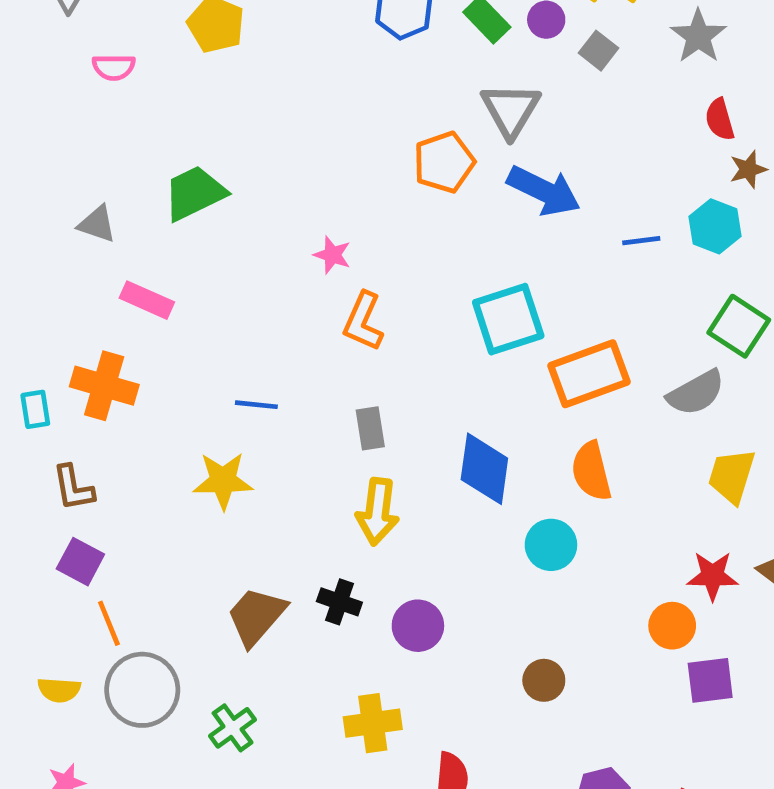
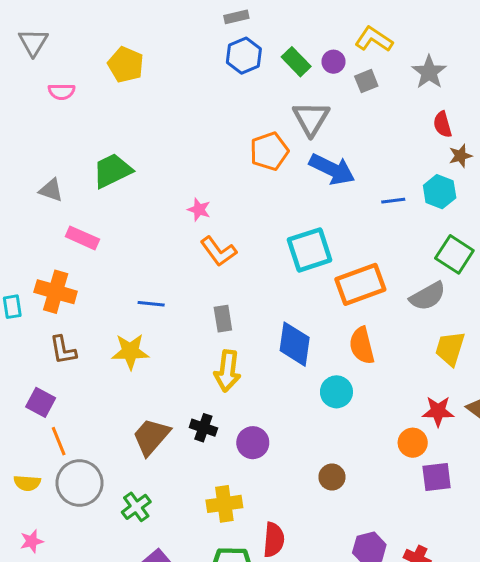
gray square: (599, 51) -> (366, 81), turned 30
orange L-shape: (363, 321) -> (218, 251), turned -60
brown L-shape: (73, 488) -> (63, 350), moved

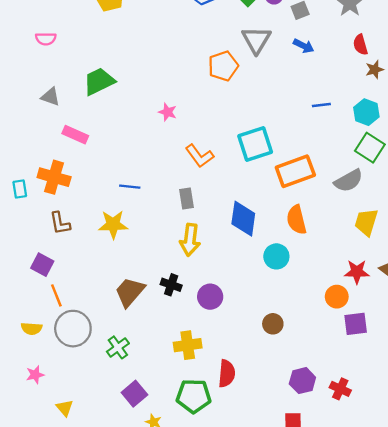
pink semicircle: (62, 92) -> (46, 39), moved
blue arrow: (332, 169) -> (304, 46), moved, size x0.6
cyan hexagon: (440, 192) -> (366, 112), moved
orange L-shape: (218, 251) -> (200, 156), moved

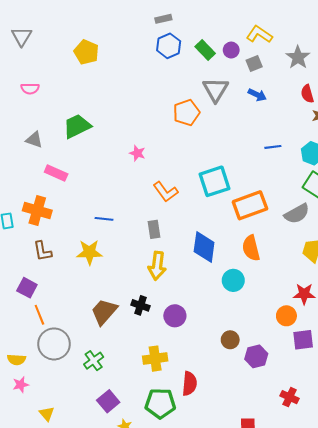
yellow semicircle: (32, 329) -> (16, 360), moved
purple hexagon: (302, 381) -> (256, 356), moved

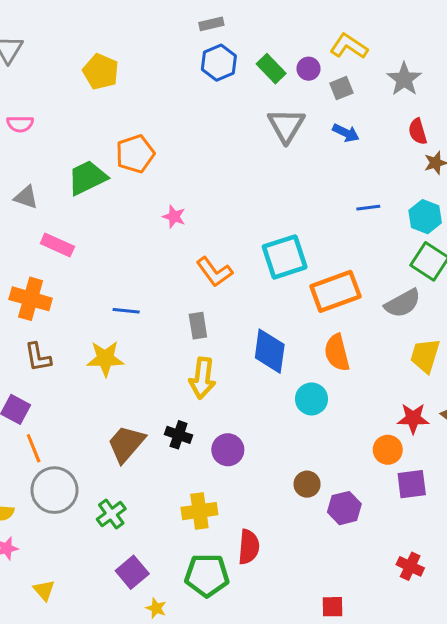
orange pentagon: (186, 113) -> (135, 154), moved
red cross: (290, 397) -> (410, 566), moved

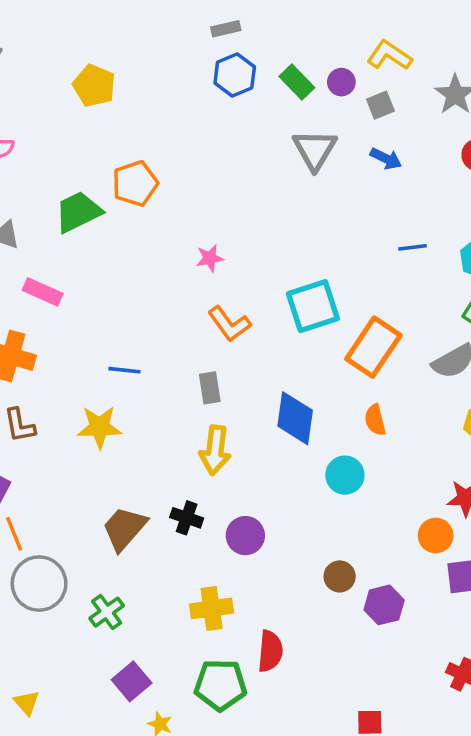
pink star: (174, 217) -> (210, 258), moved, turned -30
orange rectangle: (335, 291) -> (373, 347), turned -36
orange semicircle: (337, 353) -> (375, 420), size x0.7

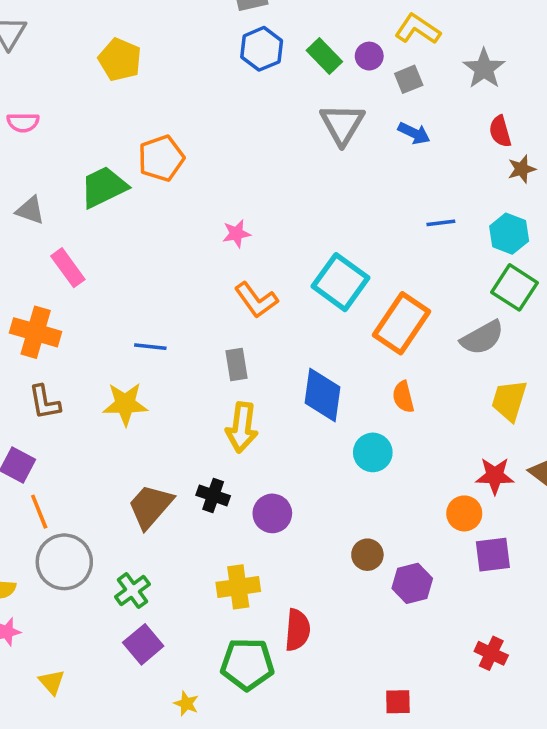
pink rectangle: (43, 292) -> (68, 268), turned 30
cyan square: (313, 306) -> (340, 282), turned -36
purple square: (132, 681) -> (143, 644), moved

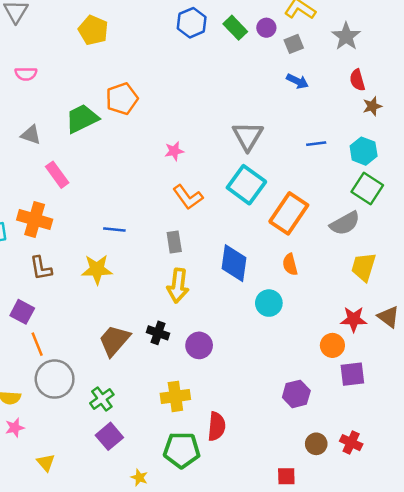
gray triangle: (342, 124) -> (248, 136), moved
brown circle: (367, 555) -> (316, 444), moved

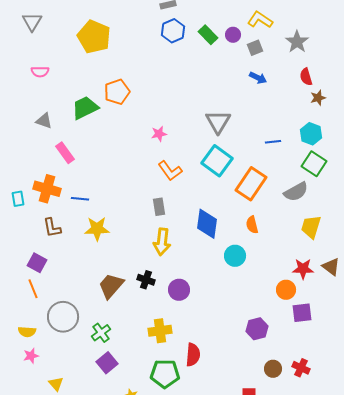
yellow pentagon: (93, 30) -> (94, 37), size x1.4
blue line: (316, 144) -> (273, 142), moved
blue line: (114, 230) -> (80, 199), moved
orange line: (37, 344) -> (33, 289), moved

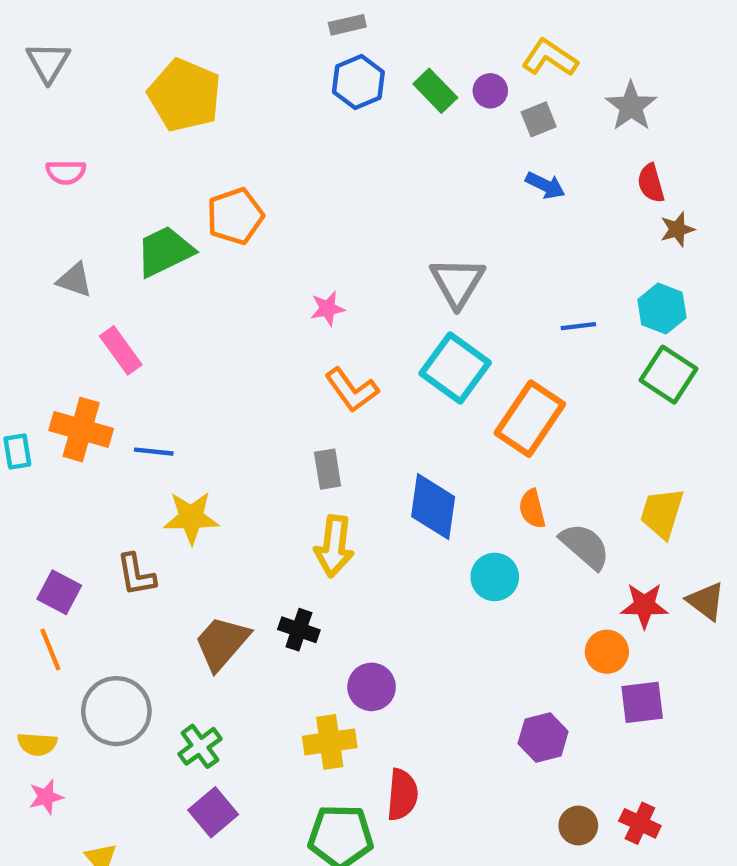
gray semicircle: (296, 192) -> (585, 546), moved, turned -110
brown L-shape: (52, 228) -> (136, 575), moved
purple circle: (179, 290) -> (372, 687), moved

